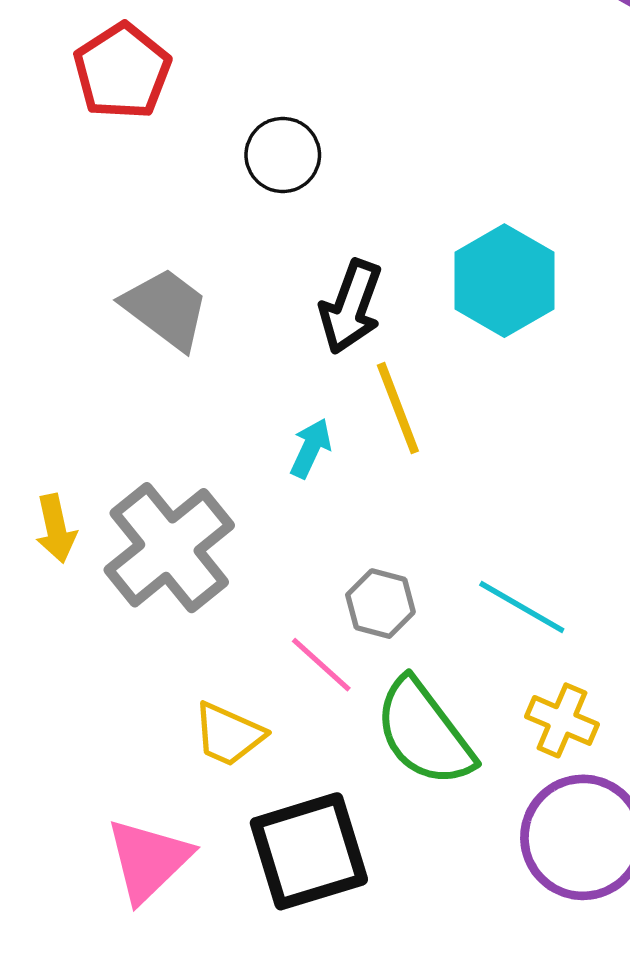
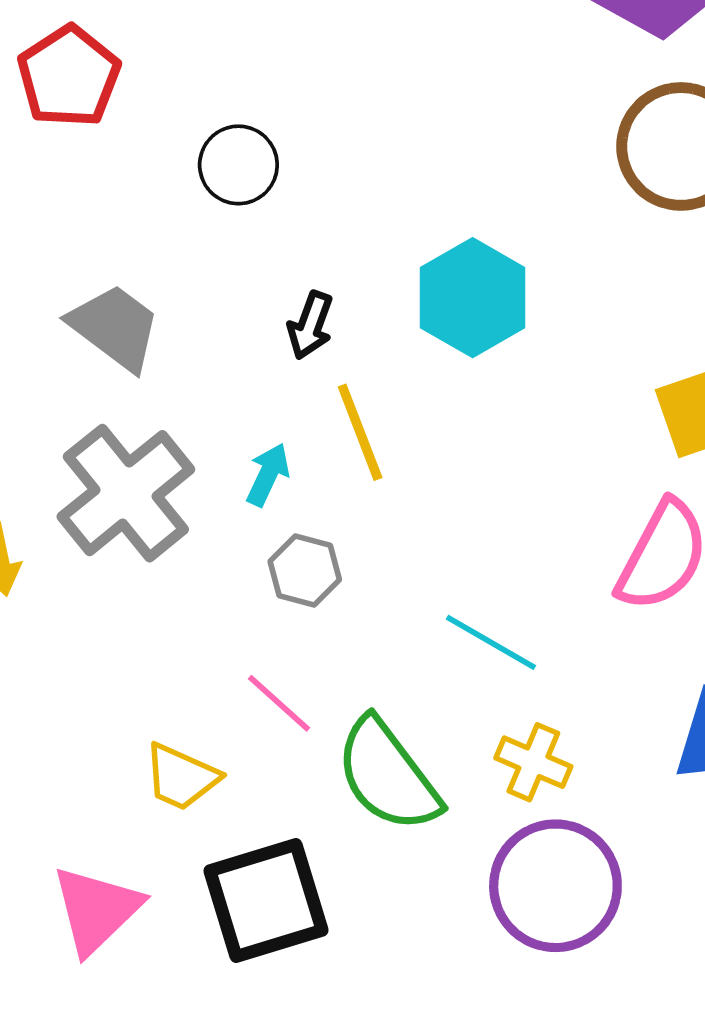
black arrow: (351, 307) -> (310, 325), size x0.7
gray cross: (169, 548) -> (126, 493), moved
gray hexagon: (380, 604) -> (305, 571), moved

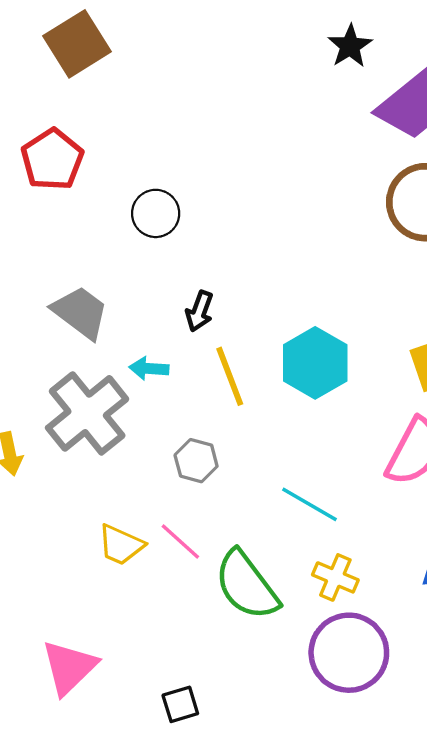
cyan hexagon: (473, 298) -> (315, 363), moved
cyan arrow: (268, 475) -> (149, 368), moved, turned -111
yellow trapezoid: (181, 777) -> (121, 545), moved
black square: (266, 901) -> (180, 704), moved, size x0.5

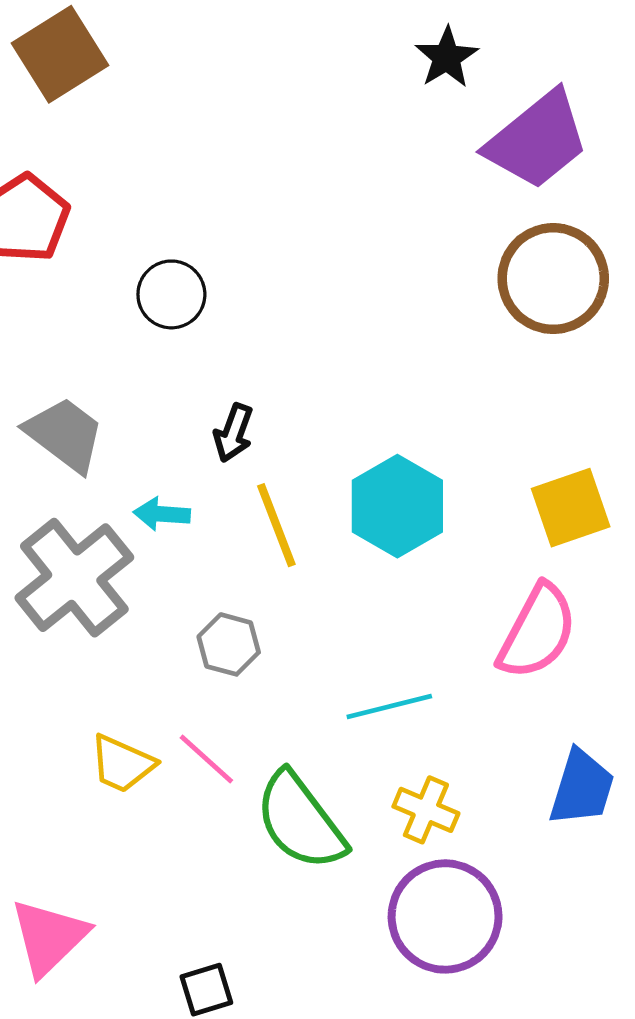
cyan line: (310, 504) -> (389, 706), turned -44

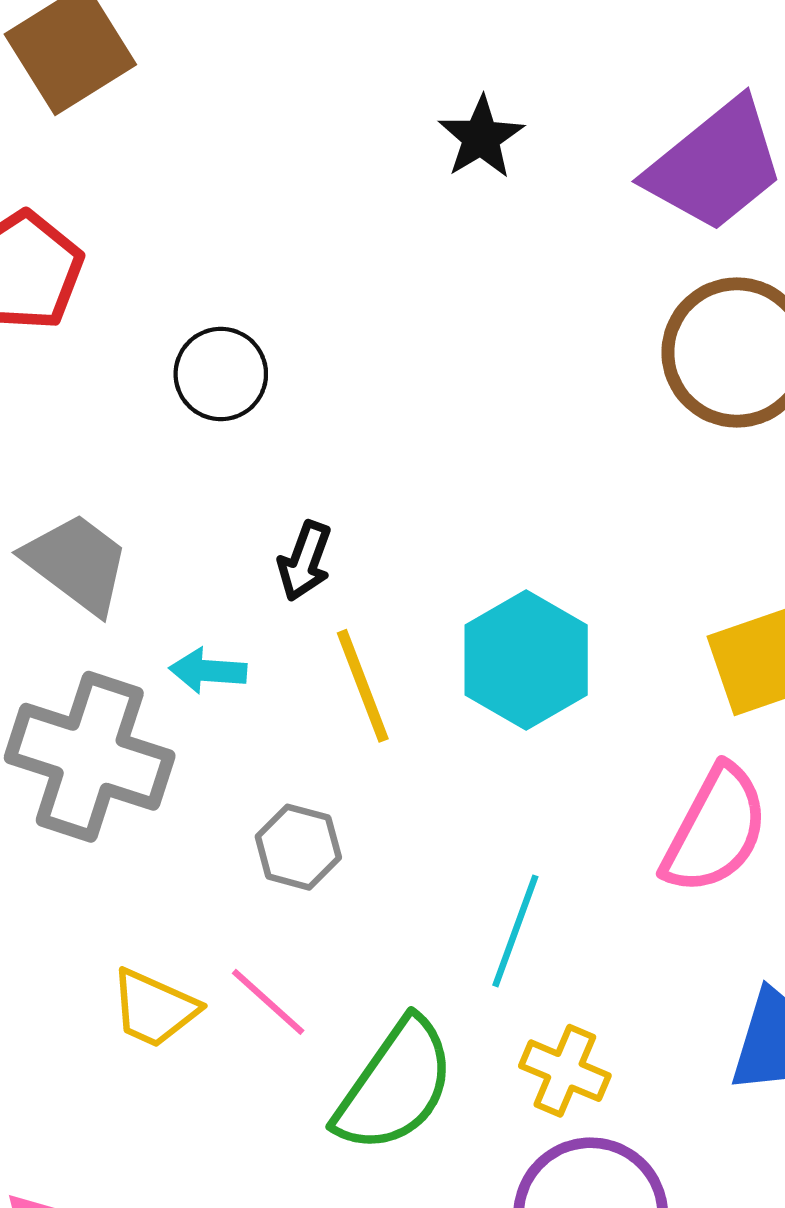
black star: (447, 57) -> (481, 137), moved
gray cross: (74, 578) -> (90, 757), turned -33
cyan line: (389, 706) -> (515, 931), turned -56
green semicircle: (300, 821) -> (395, 1086), turned -108

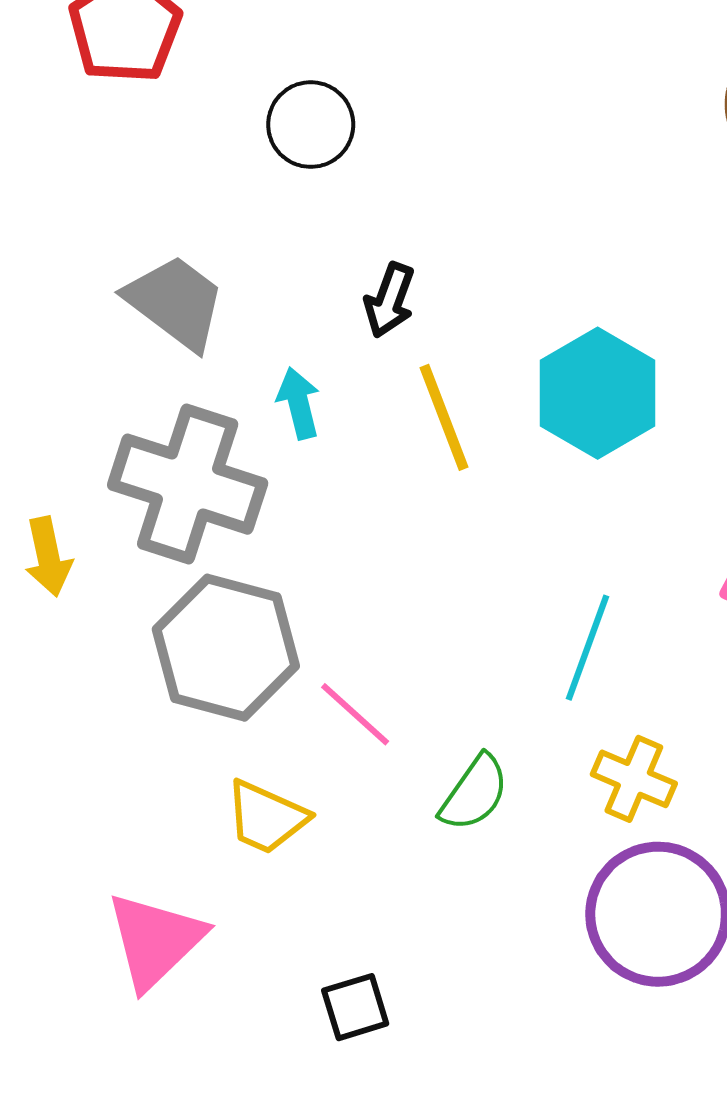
cyan arrow: (208, 671) -> (299, 403), turned 72
gray hexagon: (298, 847) -> (226, 648), moved, size x1.8
yellow trapezoid: (154, 1008) -> (266, 817), moved
green semicircle: (395, 1086) -> (474, 793), size x0.6

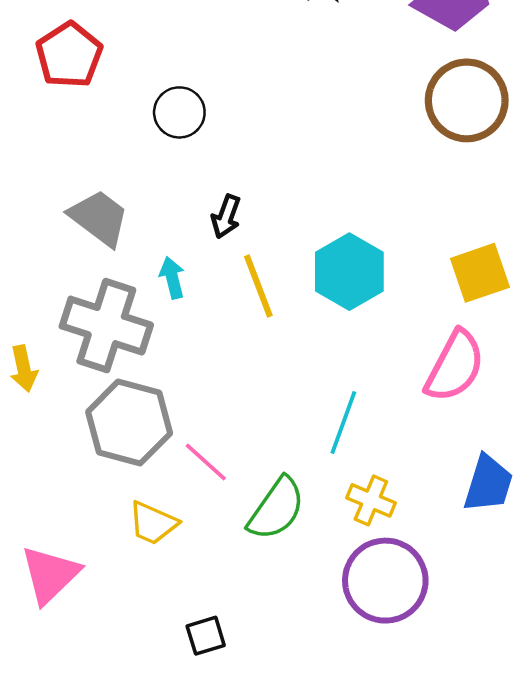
green semicircle: (474, 793) -> (276, 509), size x1.4
pink triangle: (155, 940) -> (50, 575), moved

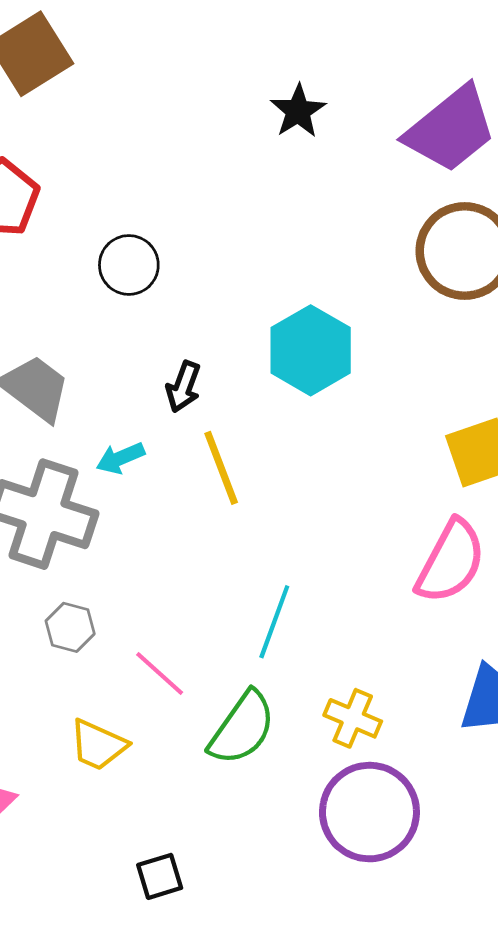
cyan hexagon: (349, 272) -> (311, 350), moved
cyan arrow: (172, 278) -> (120, 458), turned -99
gray hexagon: (129, 423) -> (70, 627), size x0.5
cyan line: (343, 423) -> (274, 622), moved

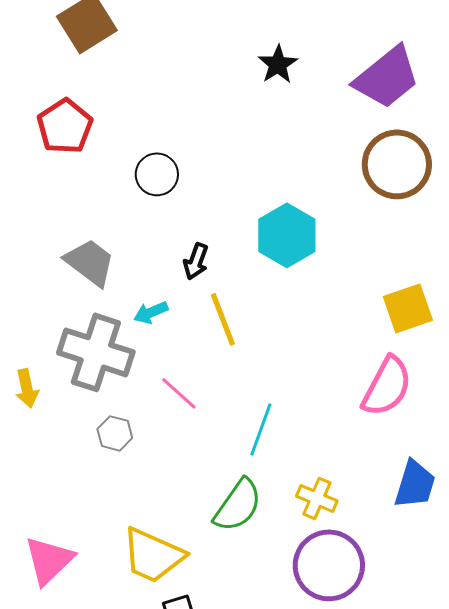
pink line: (160, 674) -> (179, 393), moved
yellow trapezoid: (98, 745) -> (153, 555), moved, size x1.5

